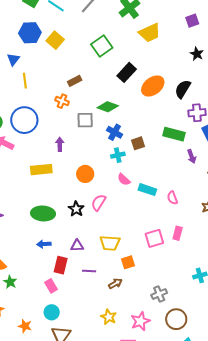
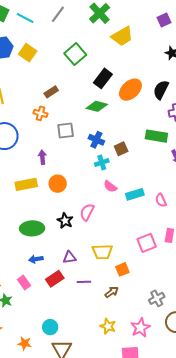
green diamond: (108, 107) -> (97, 106), moved
orange circle: (85, 174) -> (58, 184), moved
cyan rectangle: (147, 190) -> (135, 194), turned -30
red rectangle: (61, 265) -> (55, 279), turned 48
pink rectangle: (51, 286) -> (24, 283), moved

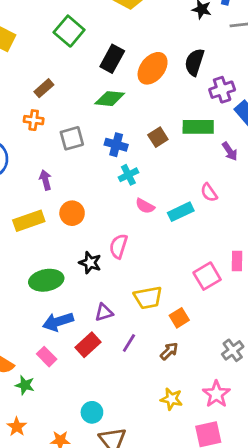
brown square: (121, 149) -> (158, 137), moved
pink semicircle: (161, 200) -> (209, 192), moved
blue arrow: (36, 259) -> (58, 322), size x1.5
purple line: (84, 282) -> (129, 343), turned -48

